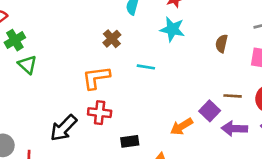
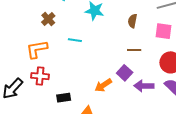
brown line: (233, 96) -> (134, 50), moved

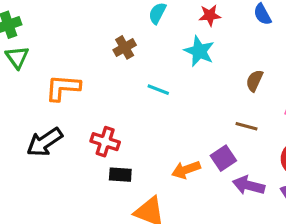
orange L-shape: (37, 49) -> (63, 88), moved
red cross: (40, 76) -> (105, 142), moved

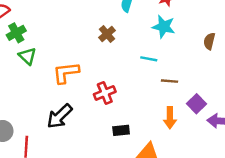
cyan line: (158, 90) -> (149, 59), moved
brown line: (246, 126) -> (170, 81), moved
red cross: (105, 142) -> (105, 93), moved, turned -30
orange arrow: (186, 170) -> (170, 118), turned -60

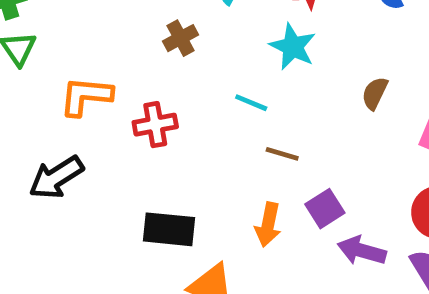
red cross: (105, 93) -> (155, 125), moved
black rectangle: (121, 130) -> (169, 229), size x1.5

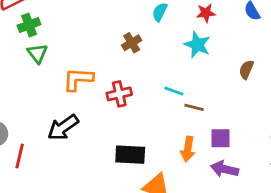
cyan line: (251, 103) -> (174, 91), moved
purple square: (325, 209) -> (220, 138), turned 35
purple arrow: (362, 251) -> (225, 169), moved

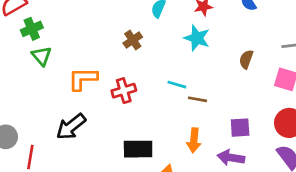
purple square: (220, 138) -> (240, 128), moved

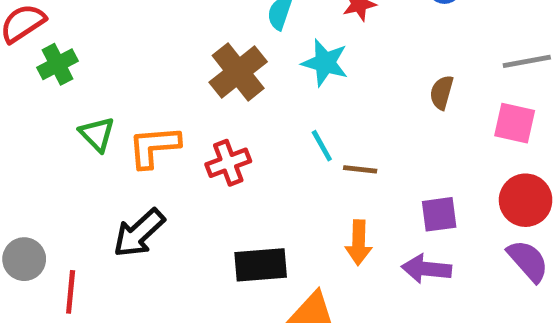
cyan star: (197, 38) -> (325, 63), moved
brown cross: (133, 40) -> (238, 72), size x1.6
green triangle: (42, 56) -> (97, 134), moved
cyan line: (177, 85) -> (322, 146), turned 48

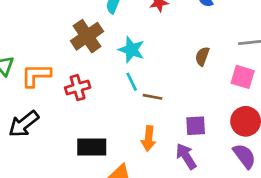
cyan star: (325, 63) -> (131, 50), moved
purple arrow: (426, 269) -> (186, 156), turned 48

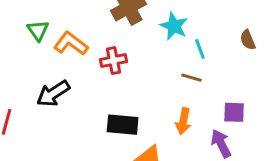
brown semicircle: (202, 56) -> (248, 40), turned -48
orange L-shape: (36, 75) -> (71, 44), turned 32
cyan line: (132, 82) -> (200, 49), moved

